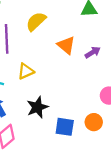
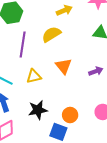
orange triangle: (66, 45) -> (64, 66), moved
orange circle: (94, 122) -> (70, 115), moved

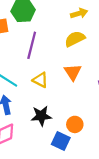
yellow semicircle: (51, 34) -> (75, 39), moved
yellow triangle: (34, 76) -> (40, 80), turned 35

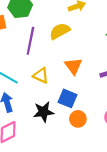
yellow semicircle: (75, 39) -> (60, 31), moved
blue square: (61, 141) -> (68, 98), moved

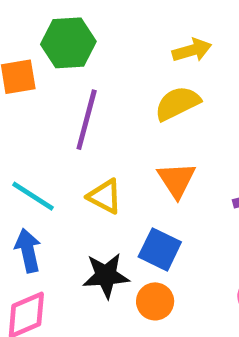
yellow semicircle: (60, 31) -> (177, 103), moved
orange circle: (78, 119) -> (155, 301), moved

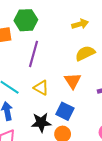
yellow semicircle: (177, 103) -> (85, 53), moved

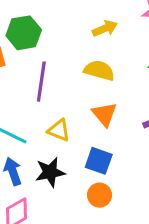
yellow semicircle: (85, 53) -> (99, 70), moved, turned 48
black star: (41, 122) -> (50, 172), moved

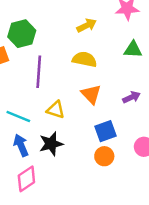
blue square: (99, 161) -> (106, 131), moved, turned -35
orange circle: (100, 195) -> (104, 156), moved

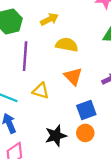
yellow arrow: (87, 25) -> (49, 19), moved
black star: (51, 144) -> (56, 136), moved

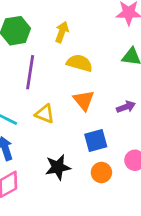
yellow arrow: (49, 19) -> (62, 32), turned -48
orange circle: (85, 133) -> (101, 173), moved

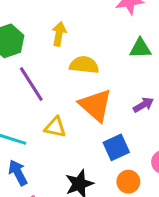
purple line: (30, 72) -> (31, 84), turned -32
orange triangle: (84, 100) -> (96, 105), size x1.4

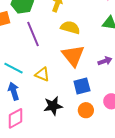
yellow triangle: (55, 127) -> (42, 74), moved

